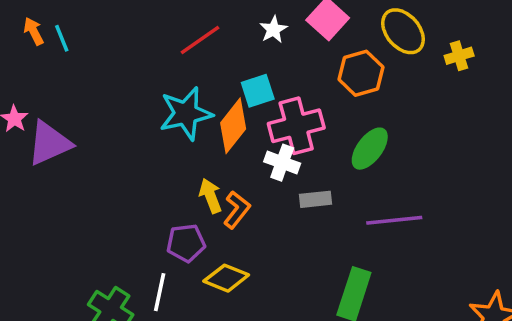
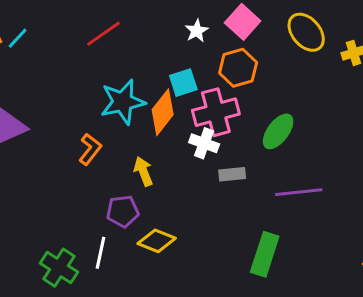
cyan line: (62, 38) -> (18, 38), turned 65
red line: (200, 40) -> (103, 34), moved
orange hexagon: (361, 73) -> (238, 68), moved
orange L-shape: (237, 210) -> (90, 149), moved

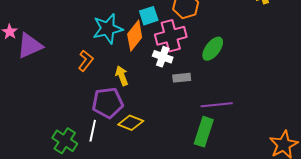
purple line: (299, 192) -> (217, 105), moved
purple pentagon: (123, 211) -> (108, 103), size x1.4

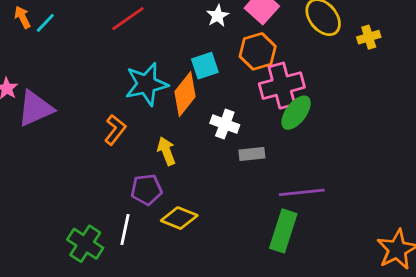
pink cross: (171, 36) -> (282, 86), moved
purple pentagon: (108, 103) -> (146, 190), size x0.7

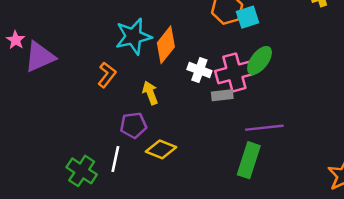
cyan square: (205, 66) -> (248, 17), moved
pink cross: (282, 86) -> (234, 72), moved

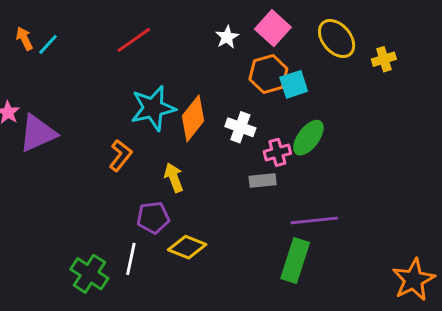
white cross: (199, 70) -> (240, 127), moved
pink cross: (234, 72) -> (277, 152), size x0.6

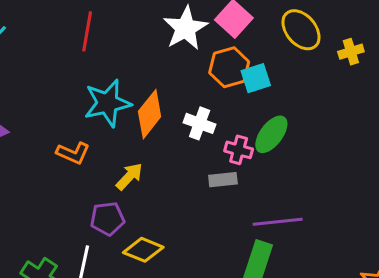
white star: (227, 37) -> (185, 28), size x1.8
red line: (134, 40) -> (87, 31), turned -45
pink cross: (277, 152) -> (239, 150), turned 30
orange L-shape: (121, 155) -> (73, 153), turned 76
yellow arrow: (174, 178) -> (129, 176), turned 64

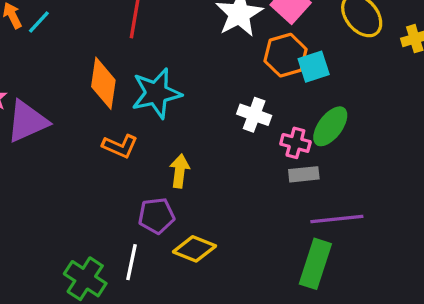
orange diamond: (150, 114) -> (103, 83), moved, turned -30
yellow arrow: (129, 176) -> (180, 171), turned -36
gray rectangle: (223, 180) -> (304, 174), moved

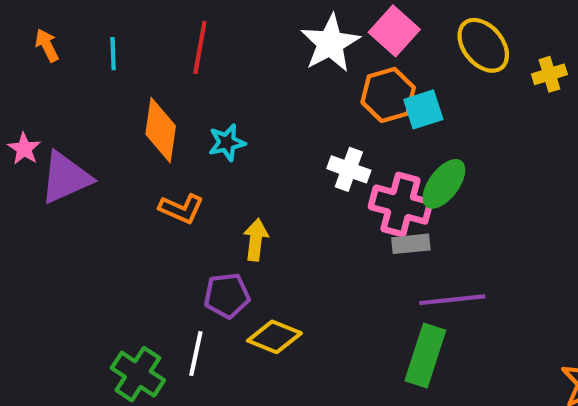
cyan line: (39, 22) -> (113, 54), moved, turned -45
cyan star: (156, 93) -> (227, 143), size x0.6
pink cross: (295, 143) -> (401, 205), size x1.6

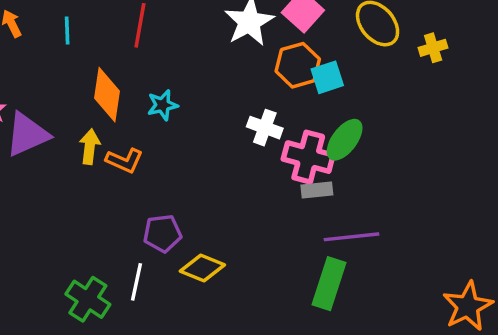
yellow arrow: (256, 240) -> (90, 147), moved

